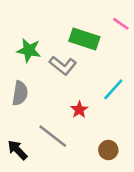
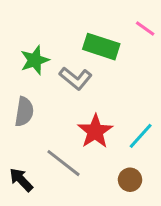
green star: (29, 50) -> (35, 60), turned -30
cyan line: (113, 89) -> (141, 136), moved
red star: (79, 110) -> (95, 131), size x1.6

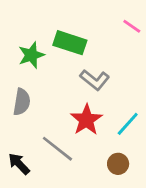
green rectangle: (101, 47) -> (70, 43), moved
gray L-shape: (76, 78) -> (95, 80), moved

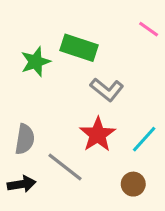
gray semicircle: (22, 102) -> (25, 139), moved
black arrow: (19, 164) -> (22, 184), turned 125

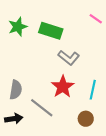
green star: (36, 62) -> (18, 27), moved
cyan line: (144, 139) -> (93, 90), turned -30

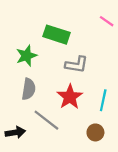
green star: (18, 27) -> (26, 56), moved
gray L-shape: (69, 58) -> (77, 65), turned -30
gray semicircle: (16, 90) -> (29, 89), moved

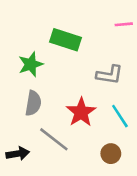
pink line: (107, 21) -> (124, 24), turned -40
gray L-shape: (77, 65) -> (110, 75), moved
cyan line: (103, 100) -> (120, 116), turned -45

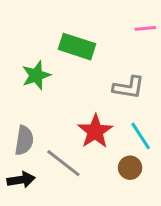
gray semicircle: (33, 103) -> (24, 140), moved
brown circle: (111, 154) -> (130, 168), moved

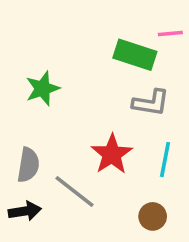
green rectangle: (77, 47) -> (135, 55), moved
cyan line: (141, 136) -> (165, 160), turned 44
brown circle: (130, 168) -> (153, 216), moved

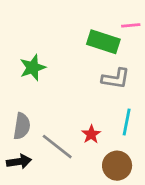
red star: (112, 154) -> (91, 134), moved, size x0.6
brown circle: (153, 216) -> (117, 166), size x1.4

